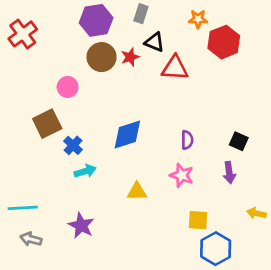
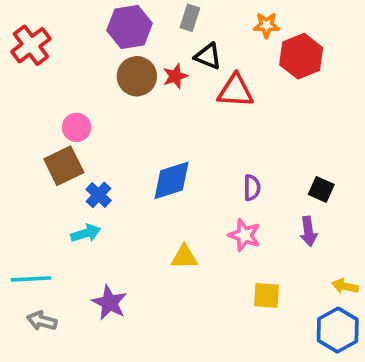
pink circle: (68, 87) -> (77, 127), moved
cyan arrow: (85, 171) -> (86, 233), moved
blue hexagon: (216, 249) -> (338, 330), moved

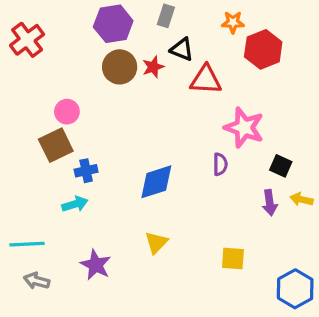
blue diamond: (172, 180) -> (156, 182), moved
blue cross: (99, 195) -> (86, 171), turned 35
pink star: (245, 235) -> (244, 128), moved, size x1.4
yellow triangle: (184, 257) -> (156, 242), moved, turned -45
yellow arrow: (345, 286) -> (302, 199), moved

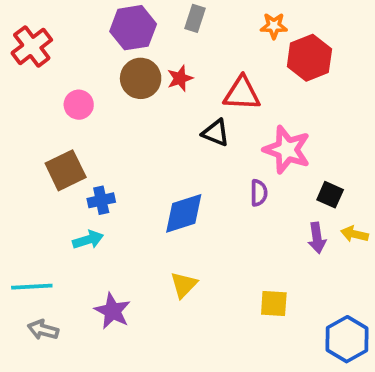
black triangle: (182, 49) -> (216, 133), moved
pink circle: (67, 112) -> (79, 105), moved

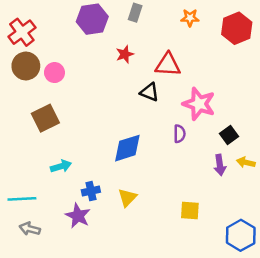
red hexagon: (309, 58) -> (237, 28), moved
brown circle: (141, 78) -> (26, 66), moved
black square: (330, 195) -> (229, 135), turned 30
blue cross: (101, 200) -> (91, 191), moved

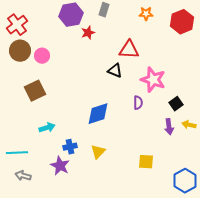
red star: (125, 54) -> (88, 33), moved

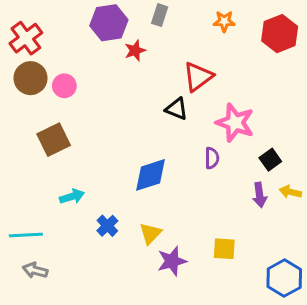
red triangle: (129, 50) -> (198, 77), turned -40
blue cross: (70, 147) -> (107, 226), turned -32
purple star: (60, 166) -> (172, 261), moved, turned 30

